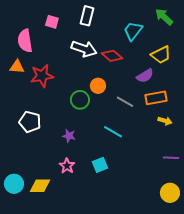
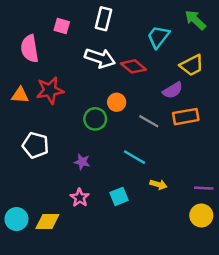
orange triangle: (17, 67) -> (20, 95), moved
yellow arrow: (165, 121) -> (158, 184), moved
yellow circle: (170, 193) -> (201, 215), moved

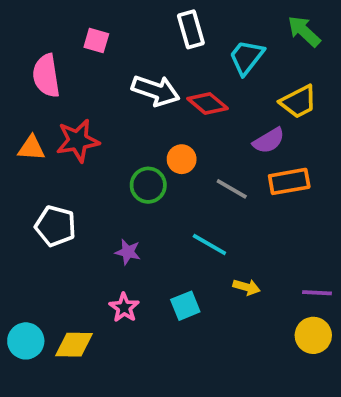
white rectangle: (104, 19) -> (191, 29), moved, turned -30

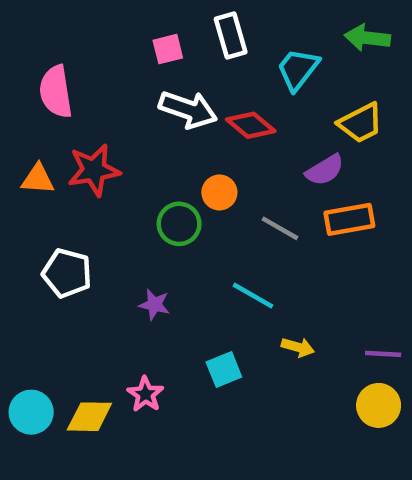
green arrow: (304, 31) -> (367, 38), turned -36
pink square: (96, 40) -> (168, 49), moved, turned -30
pink star: (124, 308) -> (145, 394), moved

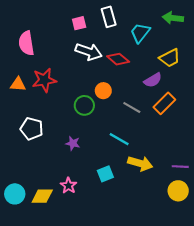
orange rectangle: (349, 219) -> (164, 103), turned -35
yellow arrow: (298, 347) -> (140, 163), size x1.6

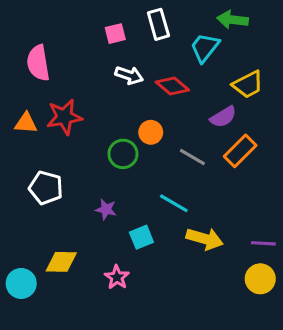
green arrow: (173, 18) -> (232, 20), moved
white arrow: (89, 52) -> (129, 75), size x0.7
cyan square: (105, 174) -> (141, 237), moved
pink star: (69, 186) -> (117, 277), moved
yellow diamond: (42, 196) -> (61, 262), moved

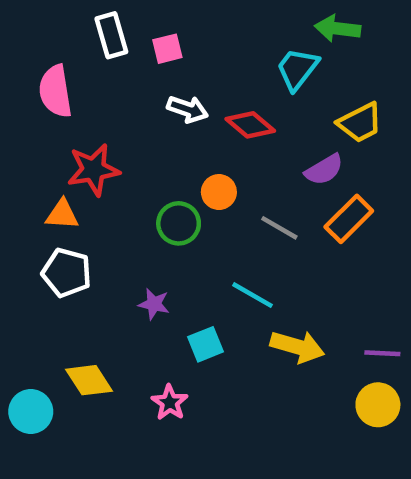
white rectangle: (158, 24) -> (111, 35), moved
orange triangle: (26, 123) -> (62, 214), moved
yellow diamond: (61, 262) -> (89, 380), turned 56

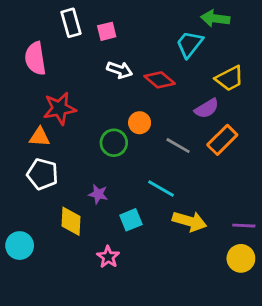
yellow diamond: (89, 380) -> (71, 221), moved, turned 36
cyan circle: (31, 412) -> (20, 246), moved

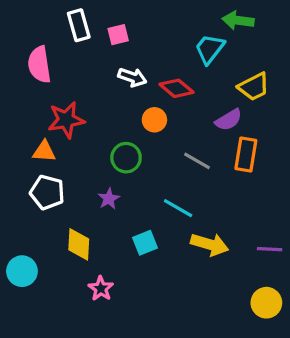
orange circle: (140, 123) -> (154, 120), moved
orange rectangle: (222, 140) -> (246, 154), turned -36
purple star: (98, 194) -> (109, 199), moved, turned 30
pink star: (108, 257) -> (101, 289), moved
yellow circle: (241, 258) -> (266, 303), moved

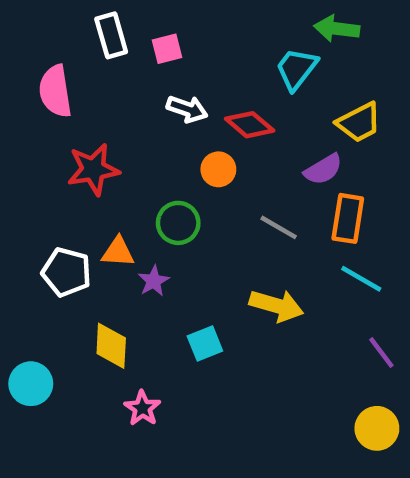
orange triangle: (44, 151) -> (118, 252), moved
cyan line: (178, 208) -> (361, 279), moved
yellow arrow: (210, 244) -> (276, 306), moved
purple line: (270, 249) -> (381, 352), turned 50

